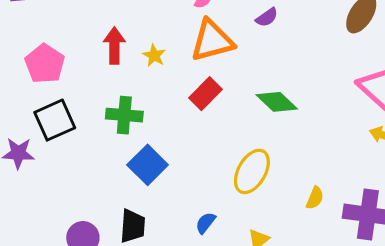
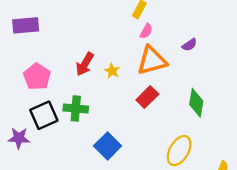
red arrow: (114, 46) -> (85, 64), turned -150
green diamond: (277, 102) -> (196, 103), turned 56
green cross: (124, 115) -> (76, 108), moved

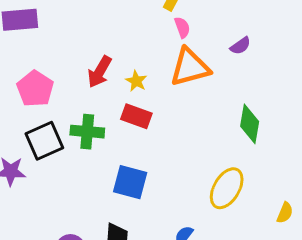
pink semicircle: (146, 31) -> (182, 27), turned -49
red rectangle: (147, 97) -> (136, 116), moved, turned 65
blue square: (108, 146) -> (130, 182), turned -30

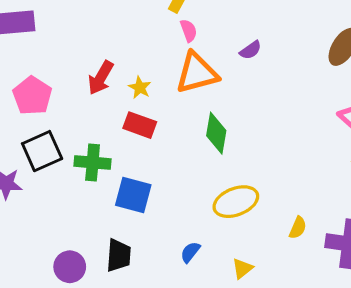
green diamond: (250, 124) -> (216, 133), moved
green cross: (87, 132) -> (93, 163), moved
yellow ellipse: (227, 188) -> (236, 202), turned 39

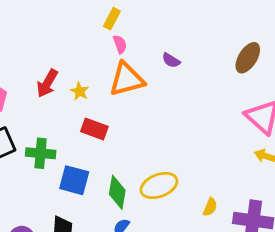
purple semicircle: (251, 50) -> (171, 60), turned 66
red rectangle: (140, 125) -> (94, 129), moved
green diamond: (216, 133) -> (117, 192), moved

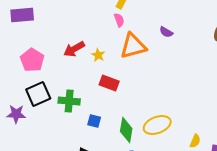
pink semicircle: (120, 44) -> (119, 20), moved
red arrow: (47, 83) -> (74, 49), turned 30
blue square: (74, 180) -> (94, 121), size x0.6

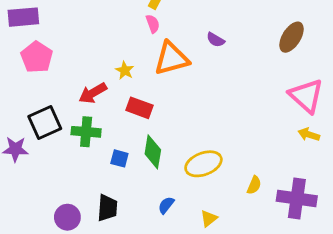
red arrow: (74, 49) -> (93, 93), moved
pink pentagon: (32, 60) -> (37, 57), moved
green diamond: (126, 130) -> (153, 152), moved

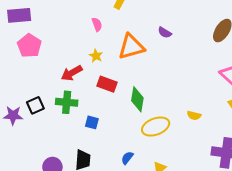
pink semicircle: (153, 24) -> (97, 24), moved
black square: (45, 122) -> (35, 105), moved, size x0.7
green diamond: (153, 152) -> (137, 99), moved
yellow semicircle: (254, 185) -> (194, 115), moved, turned 80

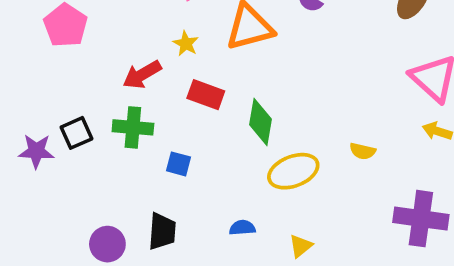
blue semicircle: (127, 158) -> (242, 228), turned 48

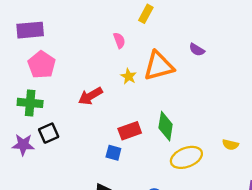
yellow star: (186, 44) -> (129, 76), moved
red rectangle: (206, 95) -> (130, 131), moved, turned -40
green cross: (133, 127) -> (30, 103), moved

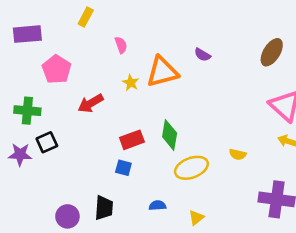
yellow rectangle: (146, 14) -> (86, 17), moved
pink pentagon: (42, 65) -> (57, 69), moved
blue square: (113, 153) -> (123, 168), moved

